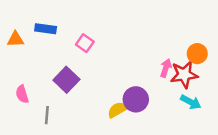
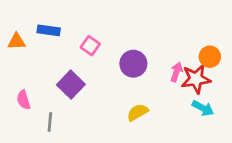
purple circle: (136, 99) -> (133, 64), moved
yellow semicircle: (117, 110) -> (138, 112), moved

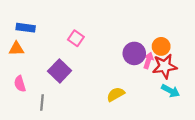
blue rectangle: (49, 30) -> (26, 28), moved
orange triangle: (17, 41) -> (16, 49), moved
orange circle: (210, 57) -> (161, 46), moved
purple circle: (133, 64) -> (134, 53), moved

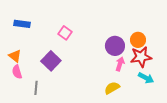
orange triangle: (16, 49) -> (15, 56), moved, turned 40
pink arrow: (148, 60) -> (120, 64), moved
yellow semicircle: (116, 94) -> (112, 88), moved

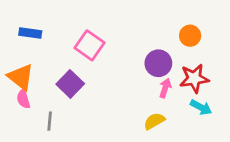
pink square: (65, 33) -> (90, 45), size x1.5
orange circle: (138, 40) -> (190, 36), moved
orange triangle: (15, 56) -> (21, 77), size x1.5

